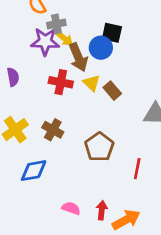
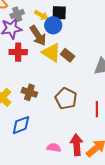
yellow arrow: (64, 38) -> (41, 15), moved
red cross: (61, 82) -> (18, 52), moved
yellow triangle: (92, 83) -> (51, 53), size x1.5
red arrow: (102, 210) -> (77, 145), size x1.5

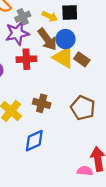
blue circle: (53, 25) -> (65, 39), moved
pink semicircle: (54, 148) -> (85, 171), moved

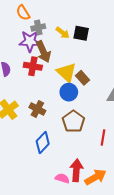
brown arrow: (47, 39) -> (43, 52), moved
blue circle: (65, 39) -> (69, 92), moved
blue diamond: (34, 141) -> (43, 143), moved, turned -35

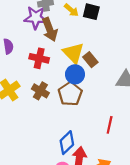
red cross: (33, 66) -> (39, 58), moved
brown pentagon: (73, 121) -> (70, 94), moved
blue diamond: (43, 143) -> (67, 143), moved

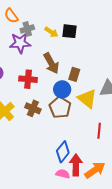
brown arrow: (50, 30) -> (51, 63), moved
yellow triangle: (73, 53) -> (87, 99), moved
brown rectangle: (90, 60) -> (74, 74), turned 64

